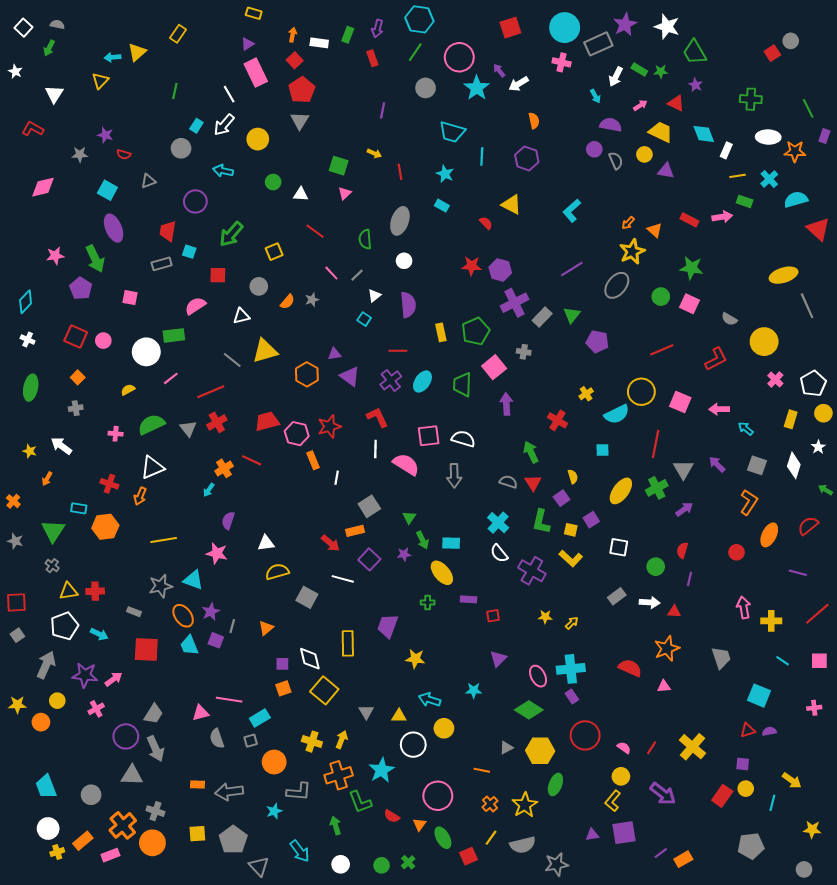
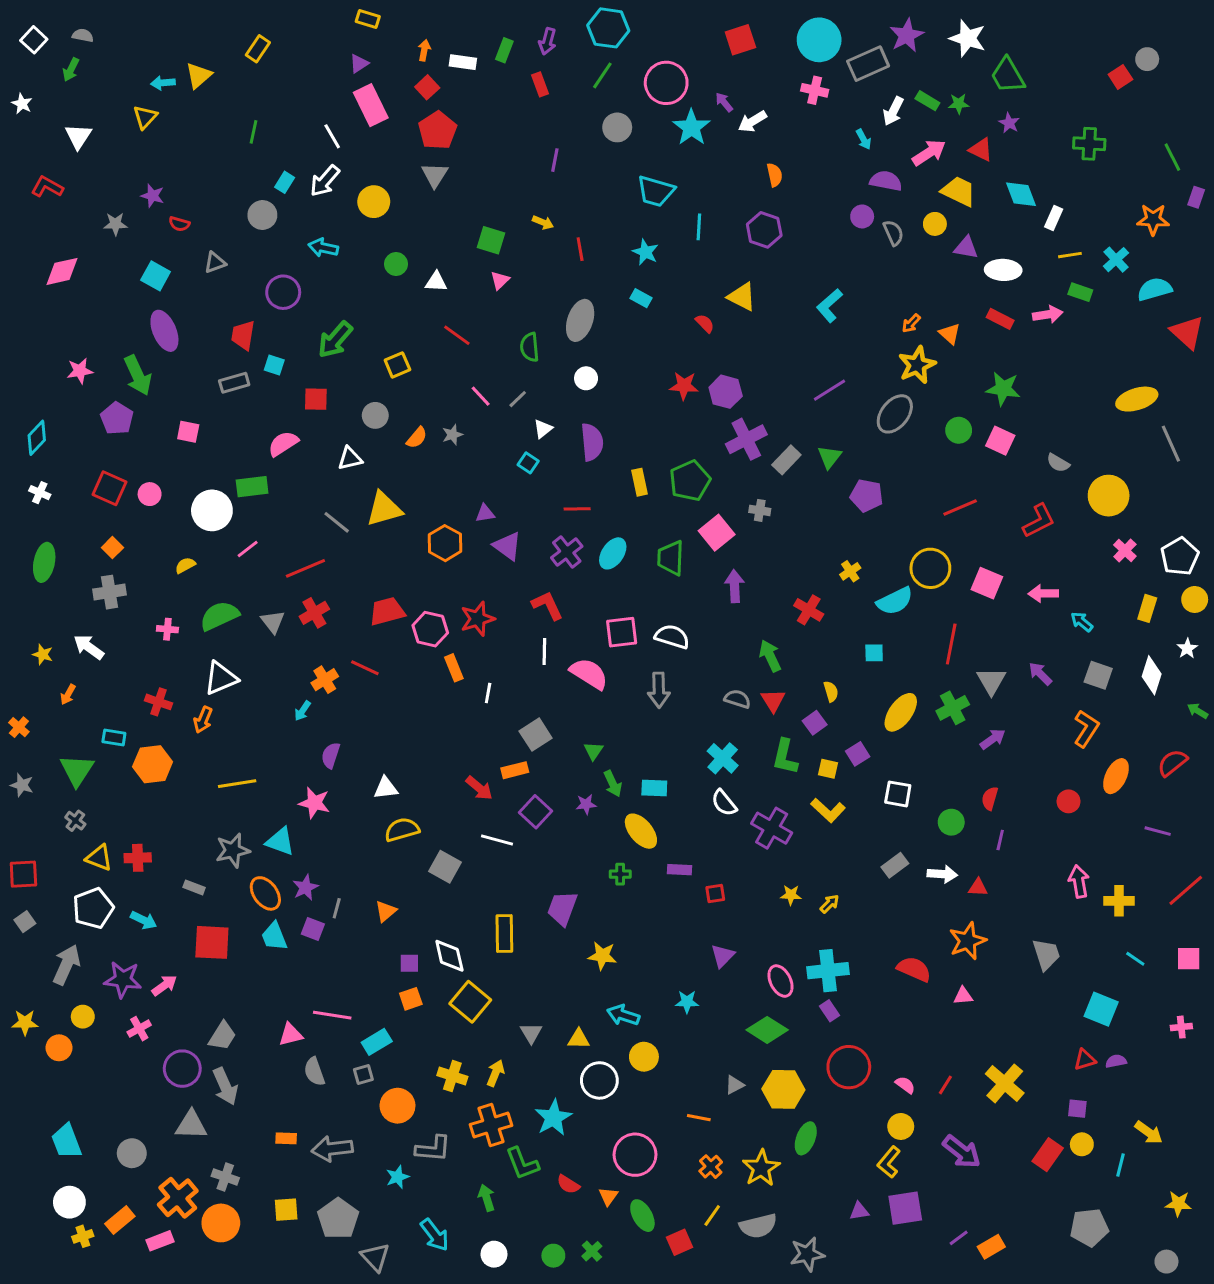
pink arrow: (640, 105) -> (929, 153), size x1.6
white ellipse: (768, 137) -> (1003, 270), moved
gray cross: (76, 408) -> (109, 592), size x1.5
yellow triangle: (69, 591) -> (99, 858), turned 30

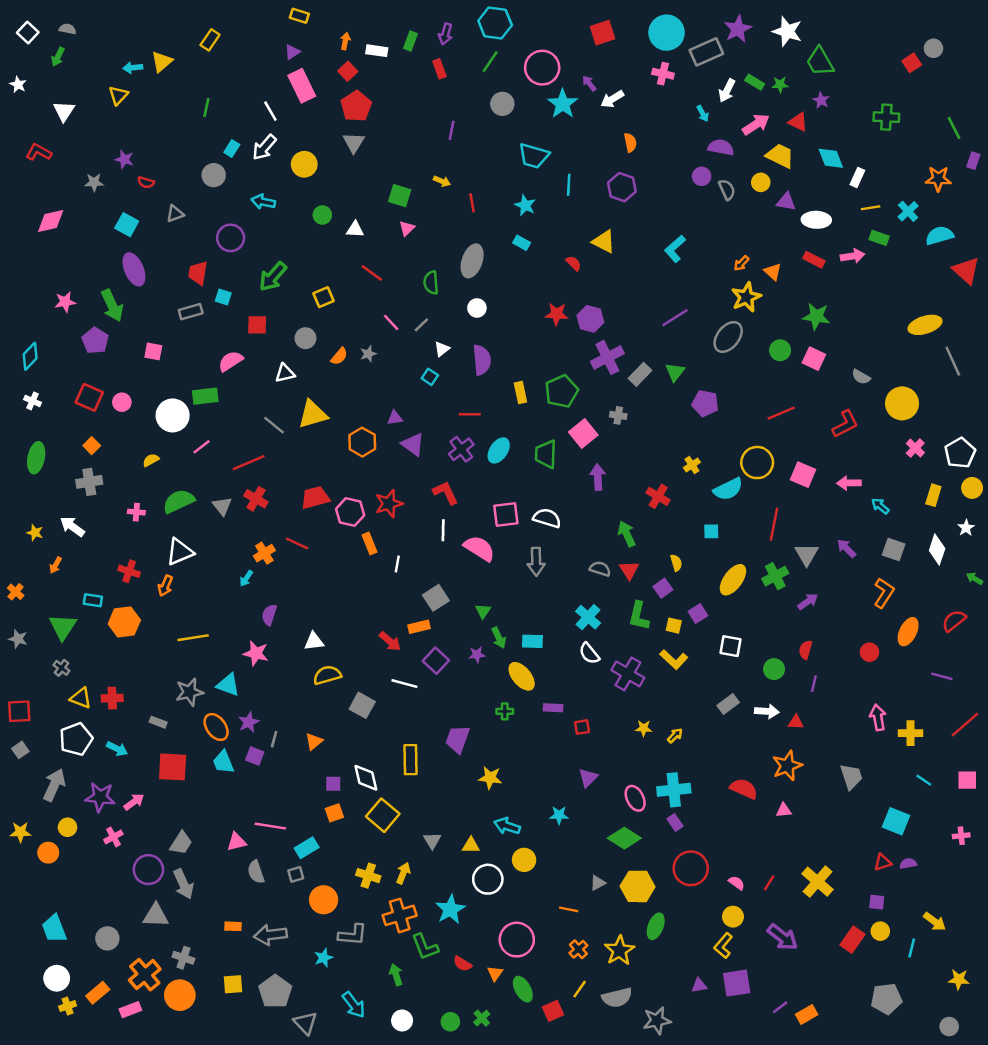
red cross: (314, 613) -> (256, 499), turned -30

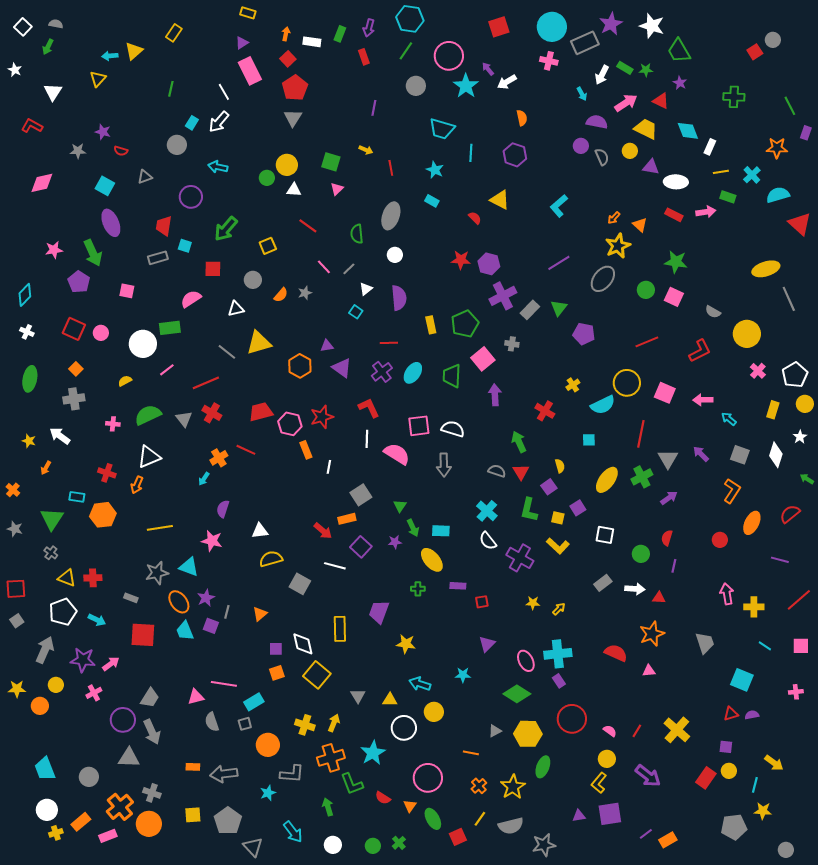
yellow circle: (304, 164) -> (287, 165), moved
yellow star: (959, 979) -> (763, 811), moved

